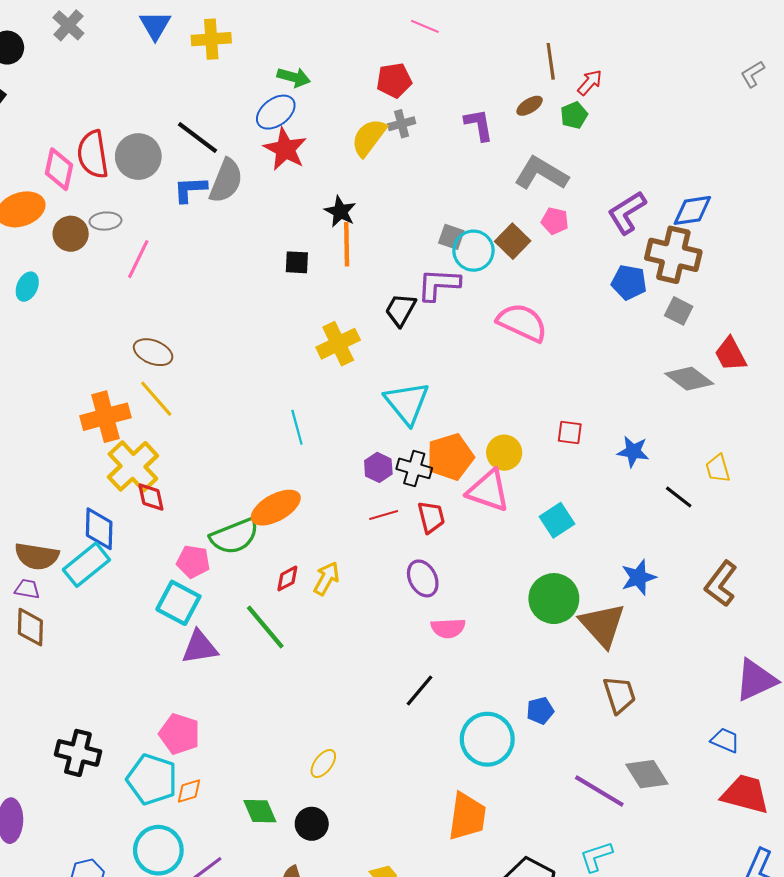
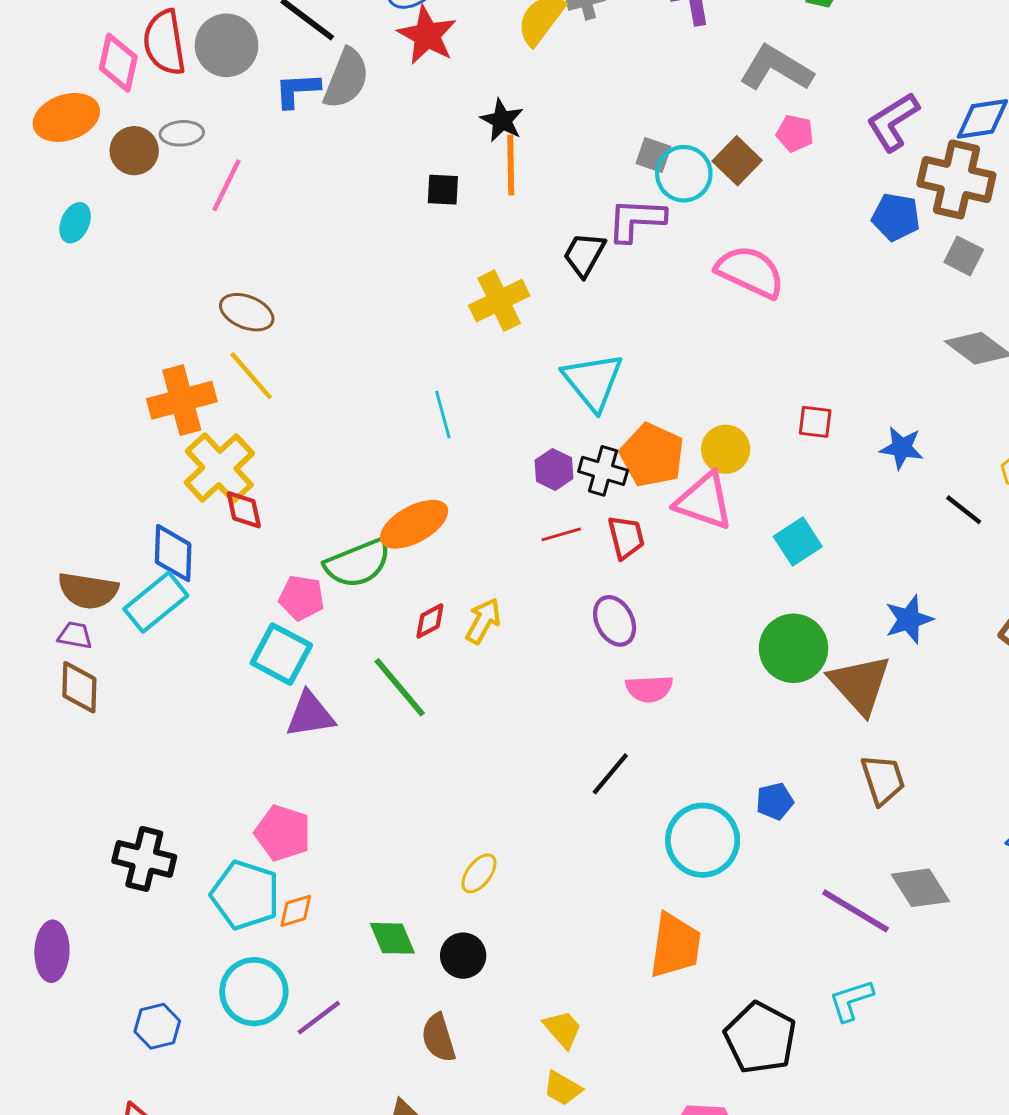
orange pentagon: (450, 457) -> (652, 455), turned -30

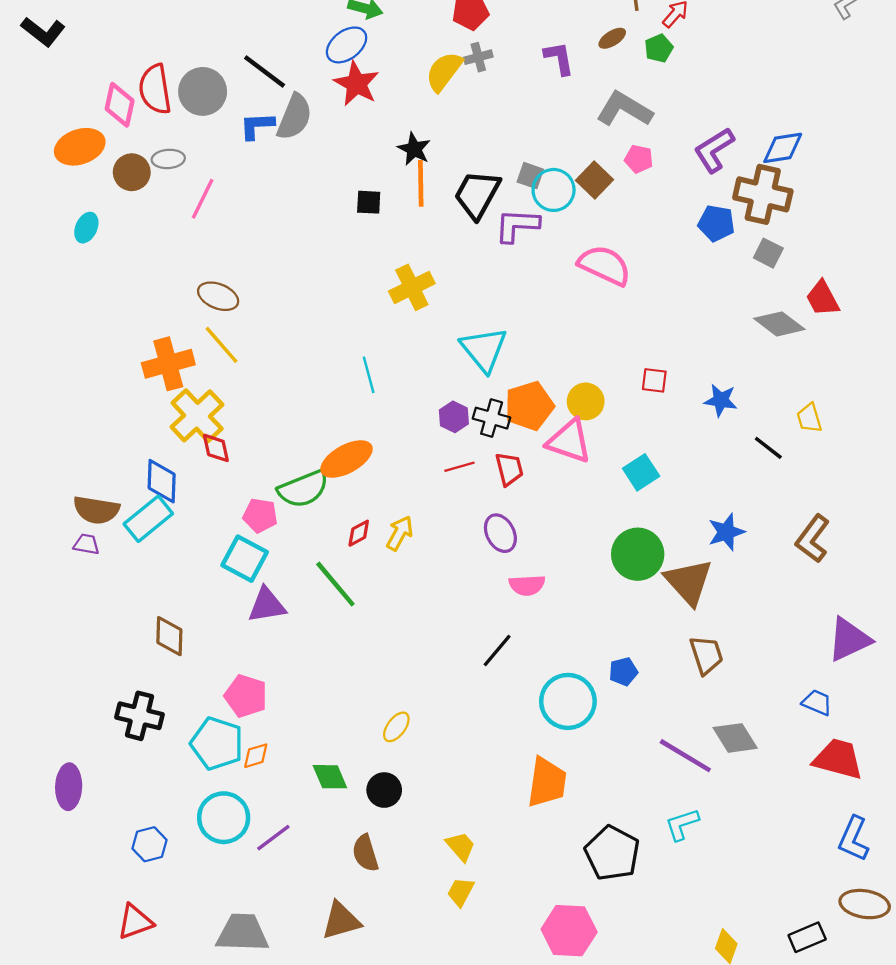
black trapezoid: (584, 254) -> (477, 194), moved, size x1.4
orange pentagon: (652, 455) -> (529, 406), turned 30
brown diamond: (79, 687) -> (169, 636), moved
yellow trapezoid: (563, 1088) -> (461, 892), turned 88

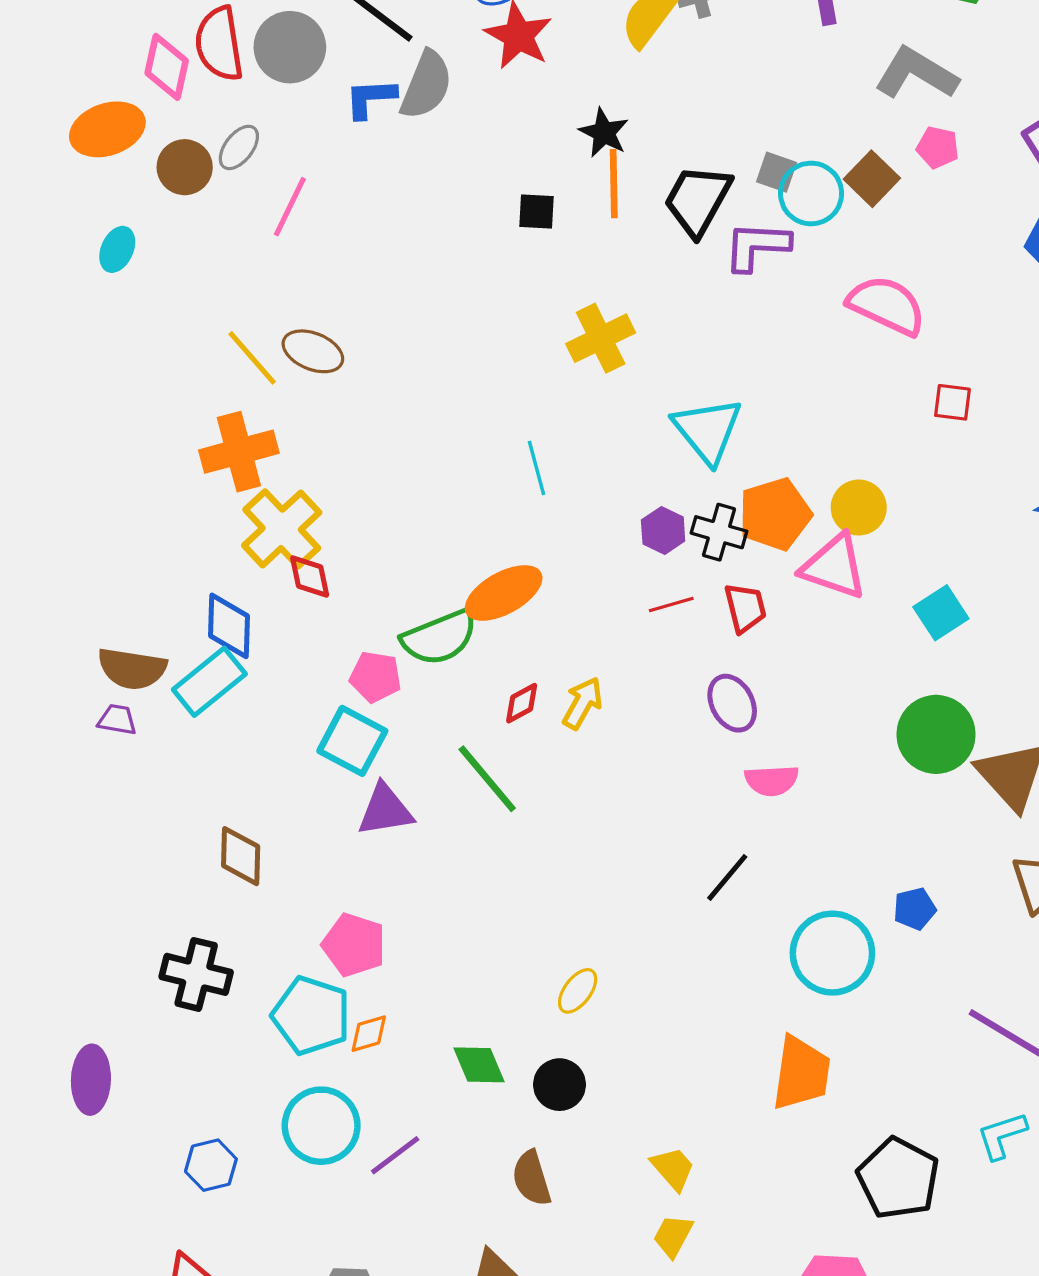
gray ellipse: (168, 159) -> (239, 147), turned -48
yellow line: (221, 345) -> (252, 358), moved
red square: (654, 380) -> (952, 402), moved

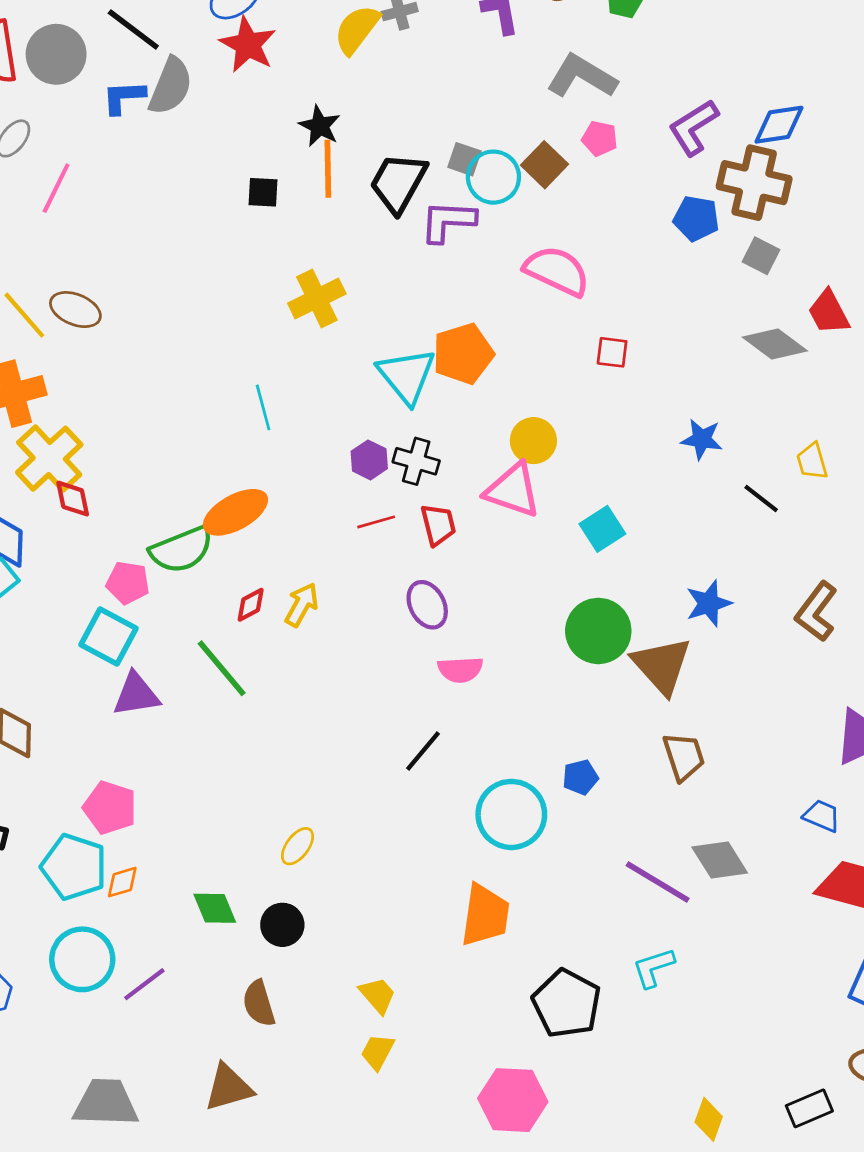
orange pentagon: (775, 514) -> (463, 354), moved

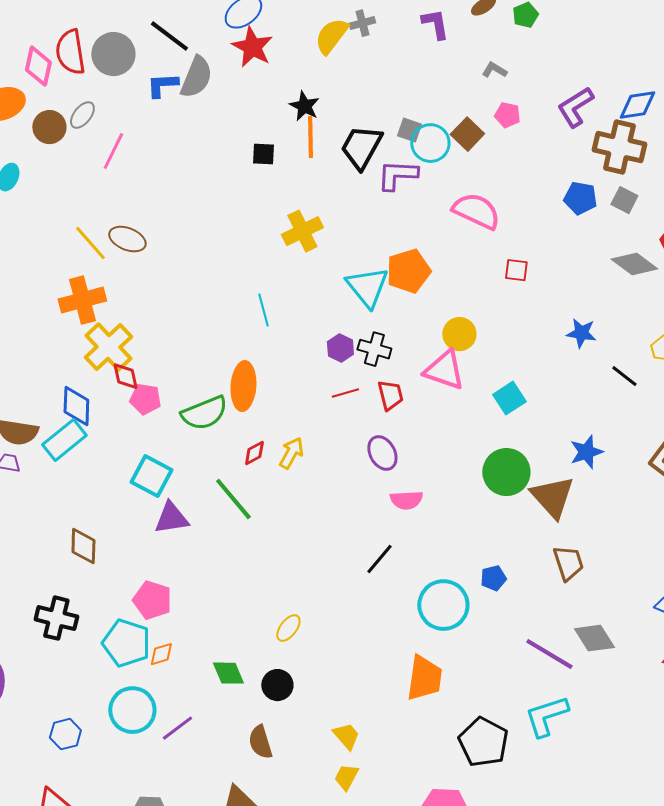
gray L-shape: (582, 76) -> (494, 70), size x0.5
blue pentagon: (696, 218) -> (580, 198), moved
orange ellipse: (235, 512) -> (243, 386), turned -57
pink pentagon: (128, 583) -> (145, 399), moved
cyan L-shape: (653, 968) -> (546, 716), size x1.4

